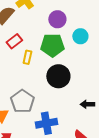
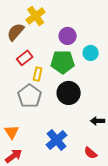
gray pentagon: (22, 101) -> (30, 96), moved
blue cross: (46, 123) -> (57, 140), turned -30

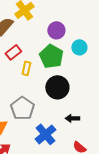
green pentagon: (63, 62) -> (51, 56), turned 30
gray pentagon: (30, 96) -> (22, 108), moved
black arrow: (98, 121) -> (72, 118), moved

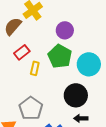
cyan circle: (79, 47) -> (89, 64), moved, size x1.5
black circle: (57, 87) -> (76, 95), moved

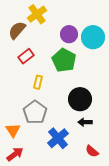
cyan circle: (89, 64) -> (93, 37), moved
yellow rectangle: (35, 68) -> (38, 82), moved

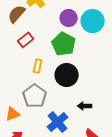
black circle: (80, 99) -> (67, 75), moved
orange triangle: (13, 130) -> (13, 114), turned 42

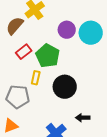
green pentagon: (64, 44) -> (48, 56), moved
gray pentagon: (35, 96) -> (18, 97), moved, turned -30

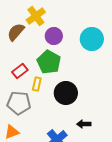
purple circle: (67, 30) -> (54, 36), moved
red rectangle: (24, 52) -> (20, 71), moved

